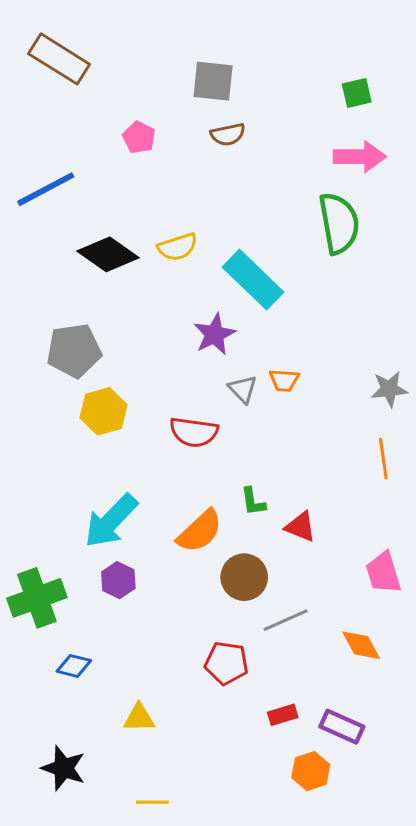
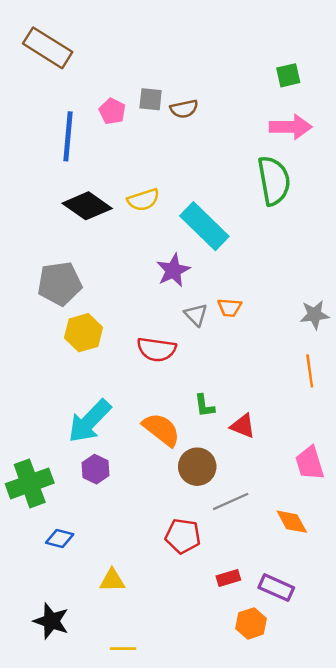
gray square: (213, 81) -> (151, 99), moved, size x0.7
blue line: (46, 189) -> (68, 136), moved, turned -57
orange semicircle: (200, 531) -> (161, 430), turned -99

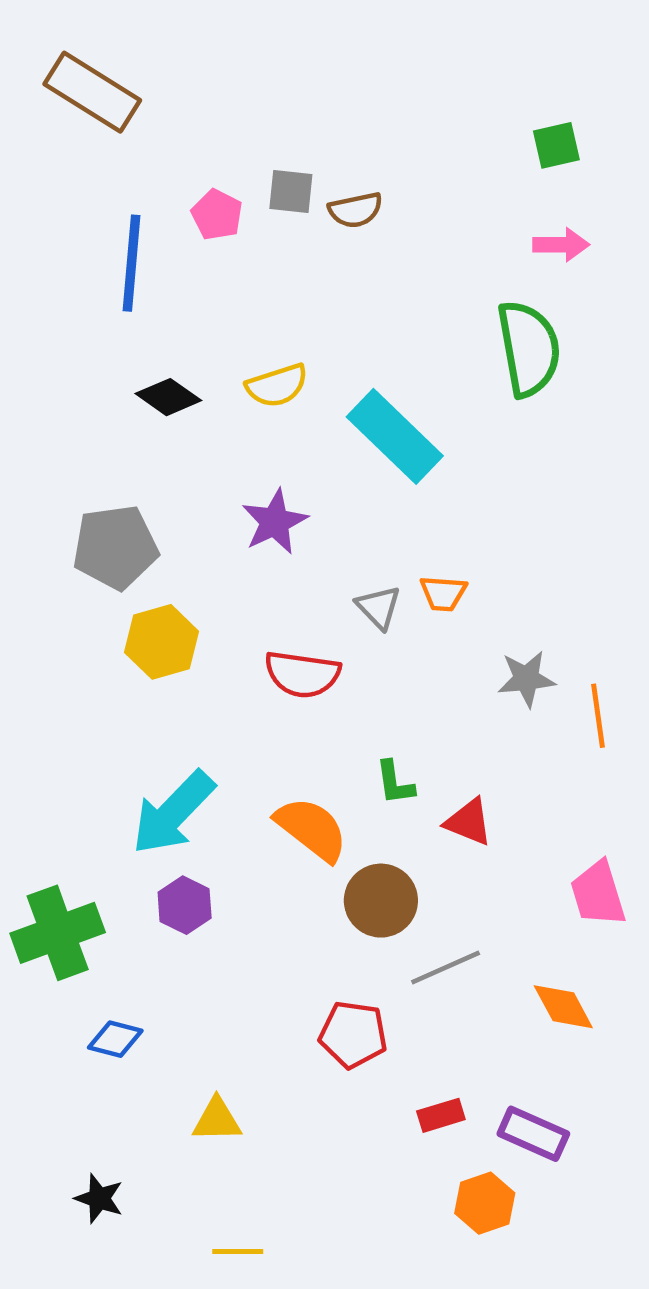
pink arrow: (291, 127) -> (561, 245), size x0.7
black diamond: (87, 206) -> (168, 397), size x0.7
purple star: (173, 270) -> (275, 522), moved
gray star: (315, 315) -> (526, 679), moved
black star: (51, 621) -> (99, 1198), size x0.7

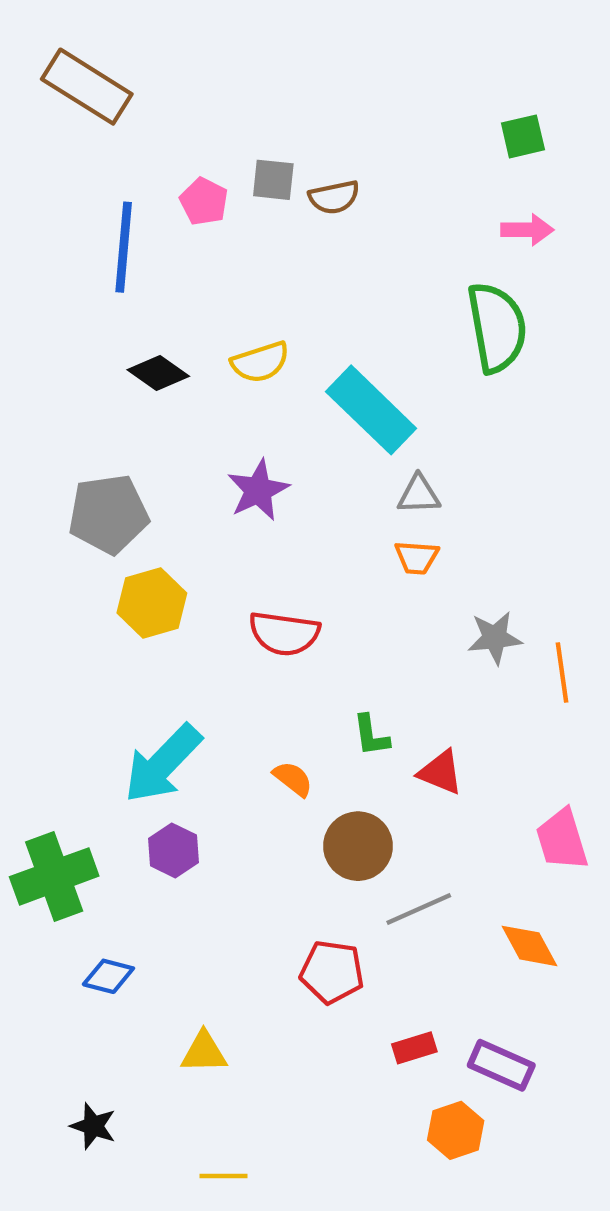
gray triangle: (379, 607) -> (419, 495), moved, turned -48
orange semicircle: (312, 829) -> (293, 779), size x0.6

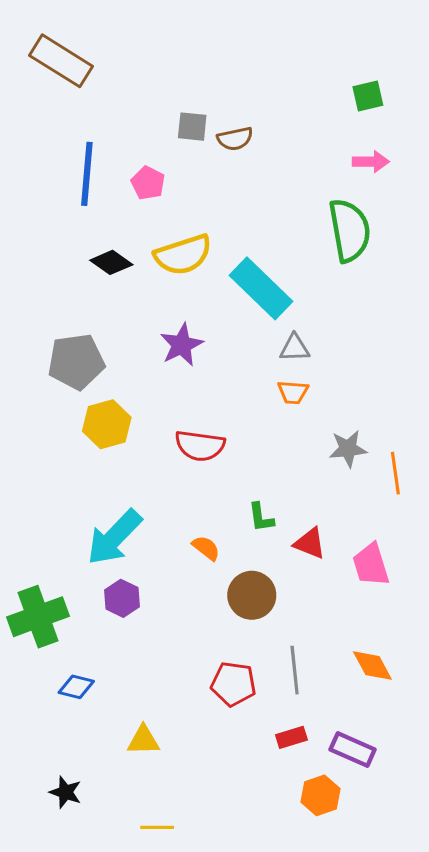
pink pentagon: (204, 202) -> (148, 183), moved
yellow semicircle: (260, 362) -> (183, 255), size x1.4
pink trapezoid: (562, 840) -> (371, 565), moved
gray line: (419, 909) -> (295, 670), moved, turned -72

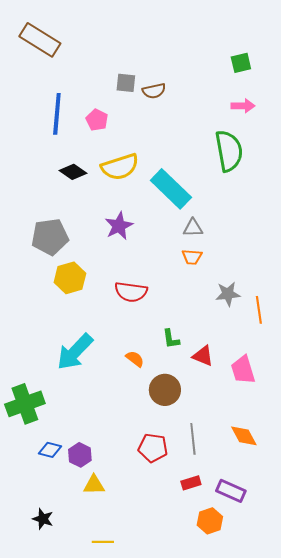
purple hexagon: (122, 598) -> (80, 455), moved

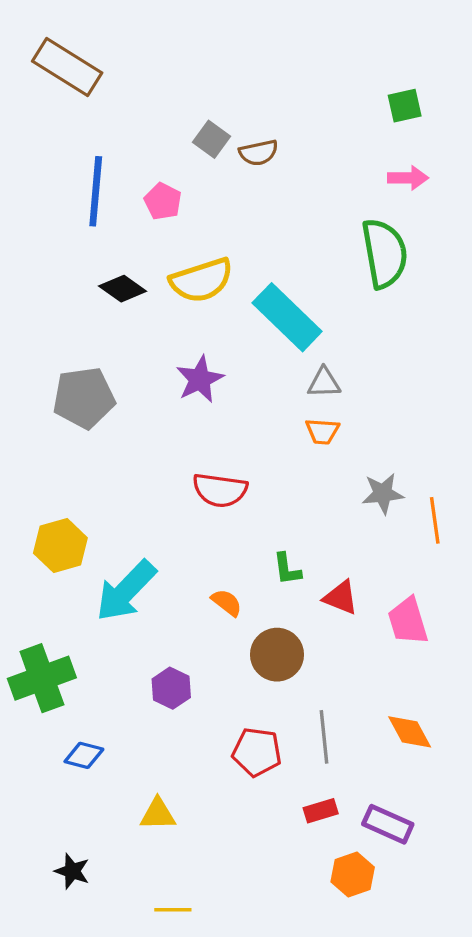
gray square: (126, 83) -> (212, 139), turned 30
yellow hexagon: (70, 278) -> (60, 545), moved
purple hexagon: (80, 455) -> (171, 688), moved

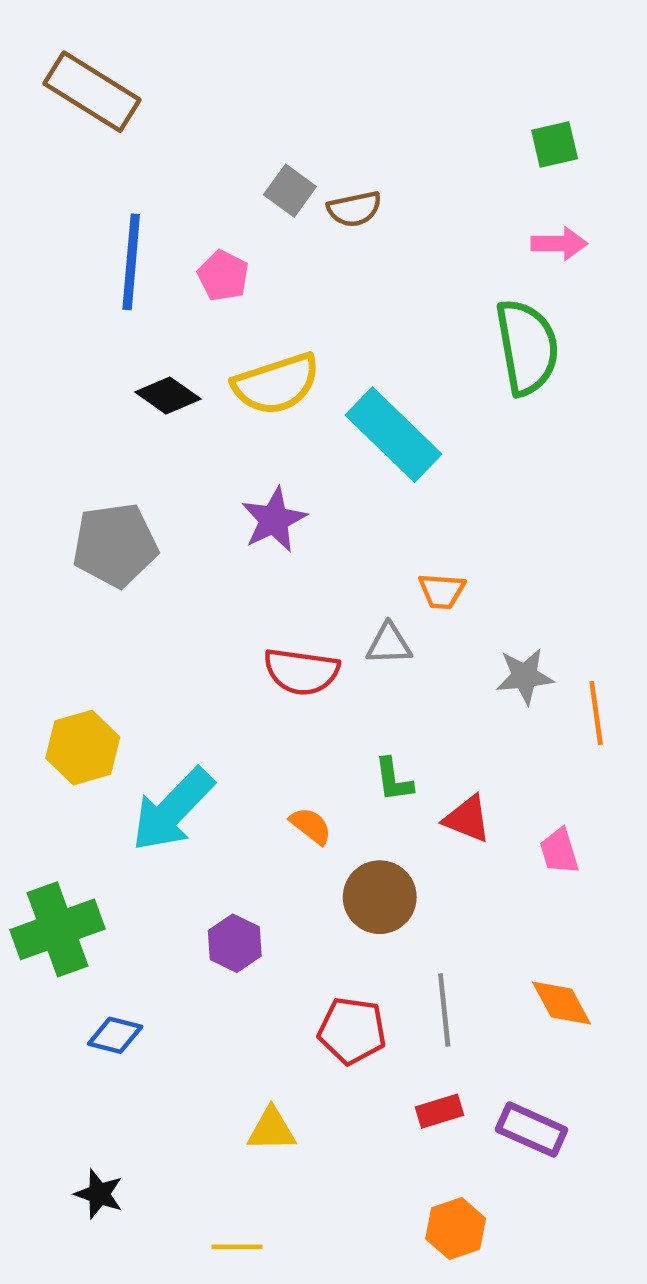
gray triangle: (324, 383) -> (389, 644), moved
pink trapezoid: (408, 621) -> (559, 851), size x0.7
yellow triangle: (158, 814) -> (272, 1130), moved
orange hexagon: (353, 875) -> (456, 1229), moved

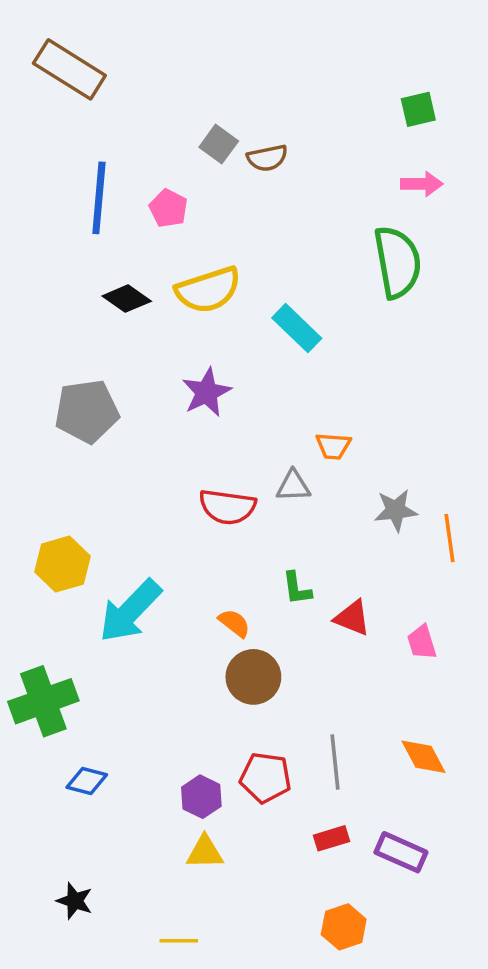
cyan rectangle: (394, 435) -> (297, 328), size x0.7
brown circle: (380, 897) -> (253, 677), moved
purple hexagon: (235, 943) -> (201, 797), moved

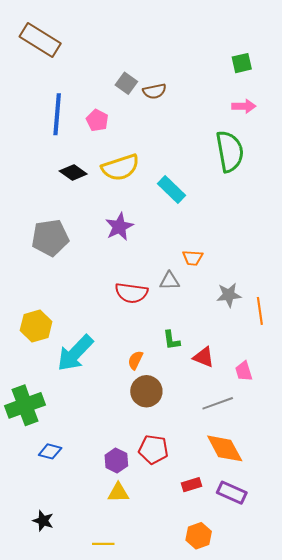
orange semicircle: (234, 623) -> (135, 360), turned -102
orange diamond: (424, 757) -> (225, 448), moved, size x1.4
gray line: (335, 762) -> (218, 403), moved, turned 76

